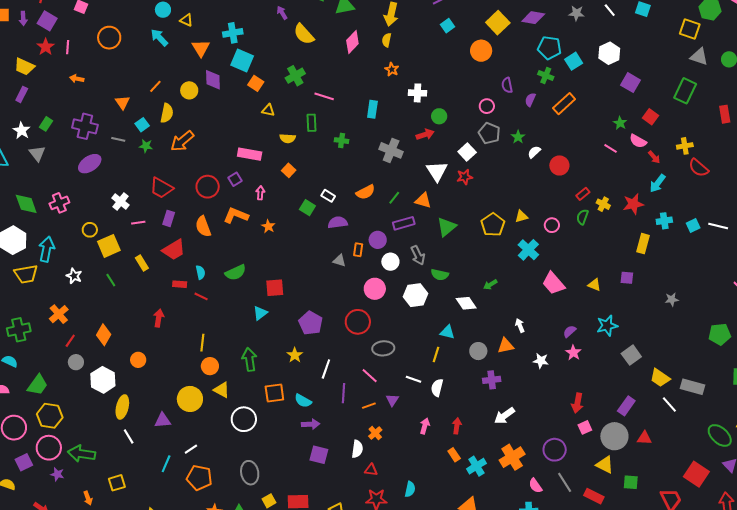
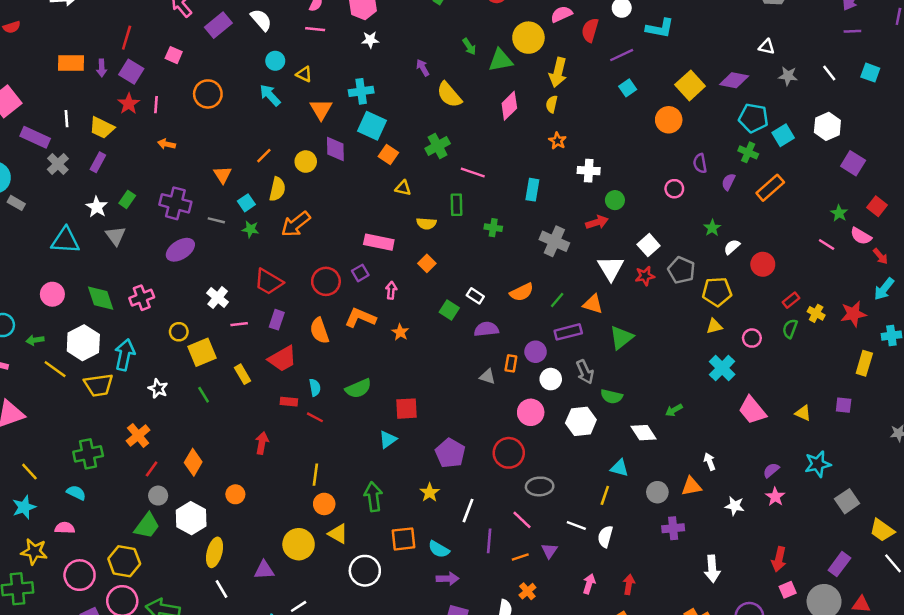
gray pentagon: (489, 133) -> (681, 270), moved
yellow pentagon: (493, 225) -> (717, 292), moved, turned 30
green trapezoid: (38, 385) -> (147, 526), moved
white arrow: (505, 416) -> (712, 569), moved, turned -60

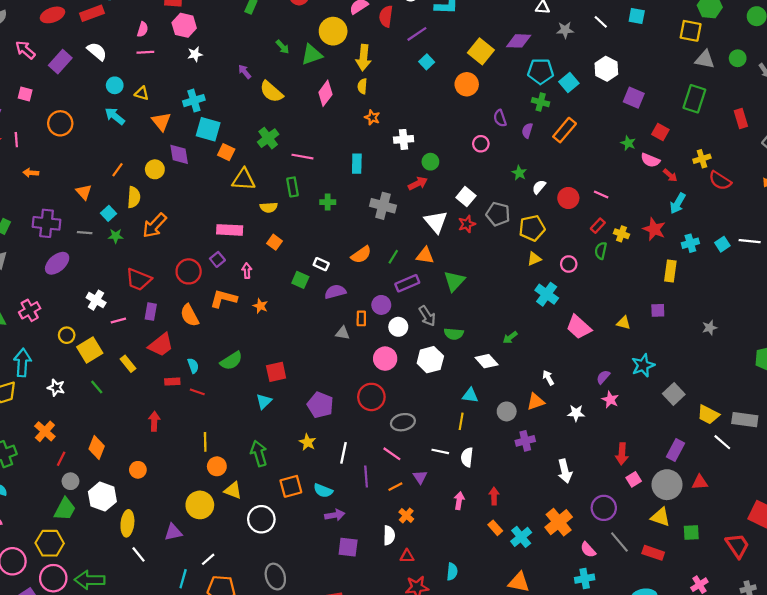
yellow triangle: (403, 188) -> (244, 179), size x1.6
pink line: (827, 245) -> (601, 195), moved
red star: (853, 314) -> (654, 229), turned -30

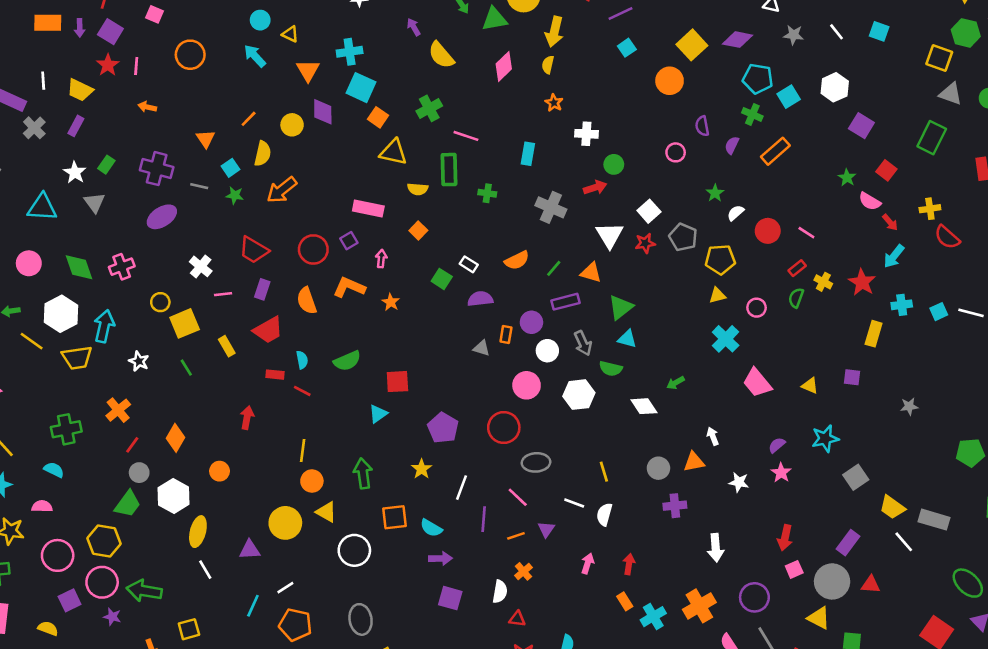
green rectangle: (293, 187) -> (449, 170), size x1.4
cyan triangle: (470, 395) -> (627, 339), moved
yellow line: (461, 421) -> (604, 472), turned -35

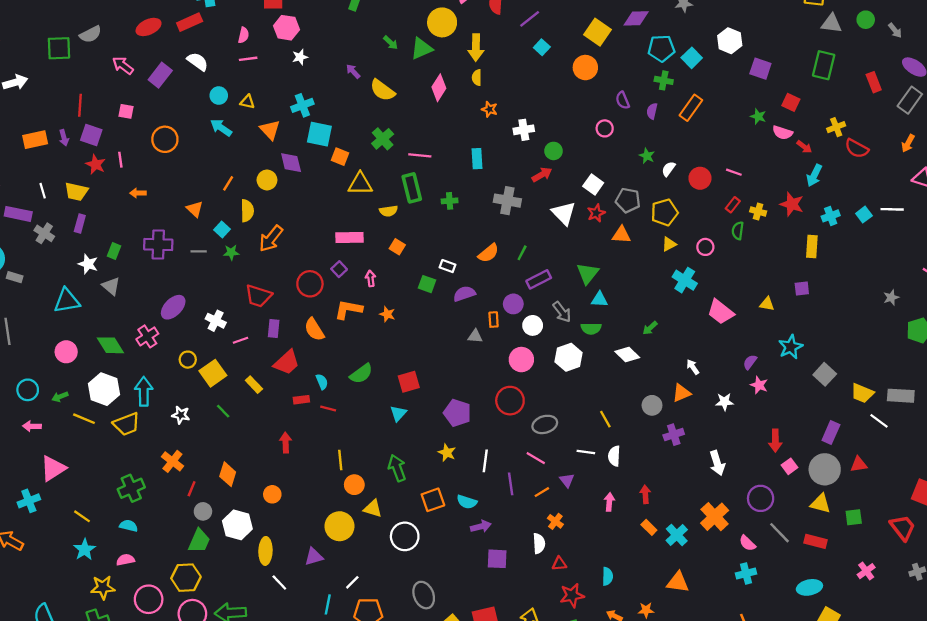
purple ellipse: (162, 217) -> (173, 307), moved
orange triangle: (591, 273) -> (621, 235), moved
gray star: (909, 406) -> (891, 297), moved

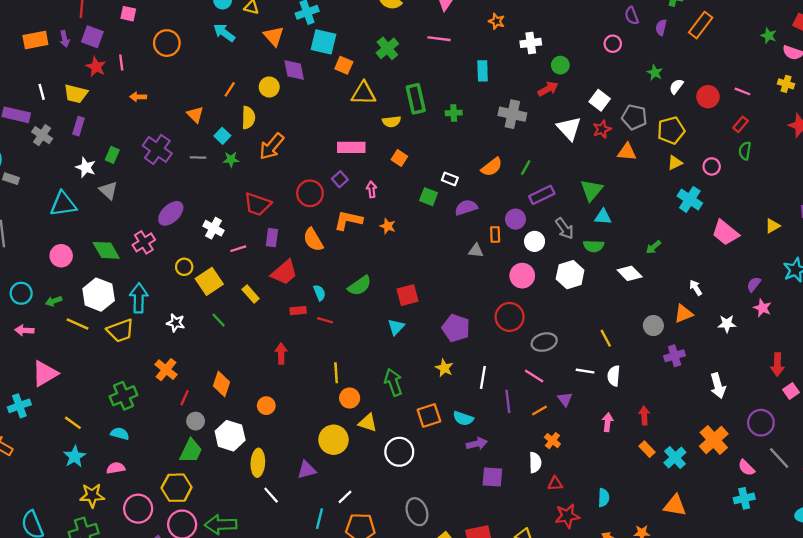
pink line: (420, 155) -> (439, 39), moved
yellow cross: (758, 211) -> (786, 84), moved
purple cross: (158, 245) -> (157, 149), turned 32
yellow triangle: (767, 304) -> (773, 226), turned -42

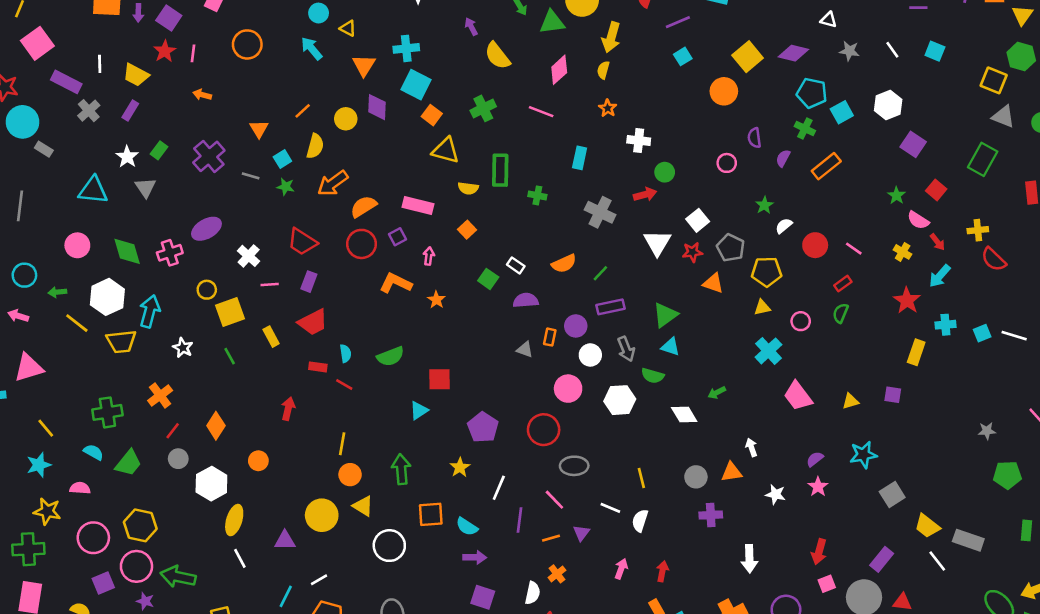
orange semicircle: (313, 240) -> (363, 207), moved, turned 75
green trapezoid: (191, 451) -> (128, 463), moved

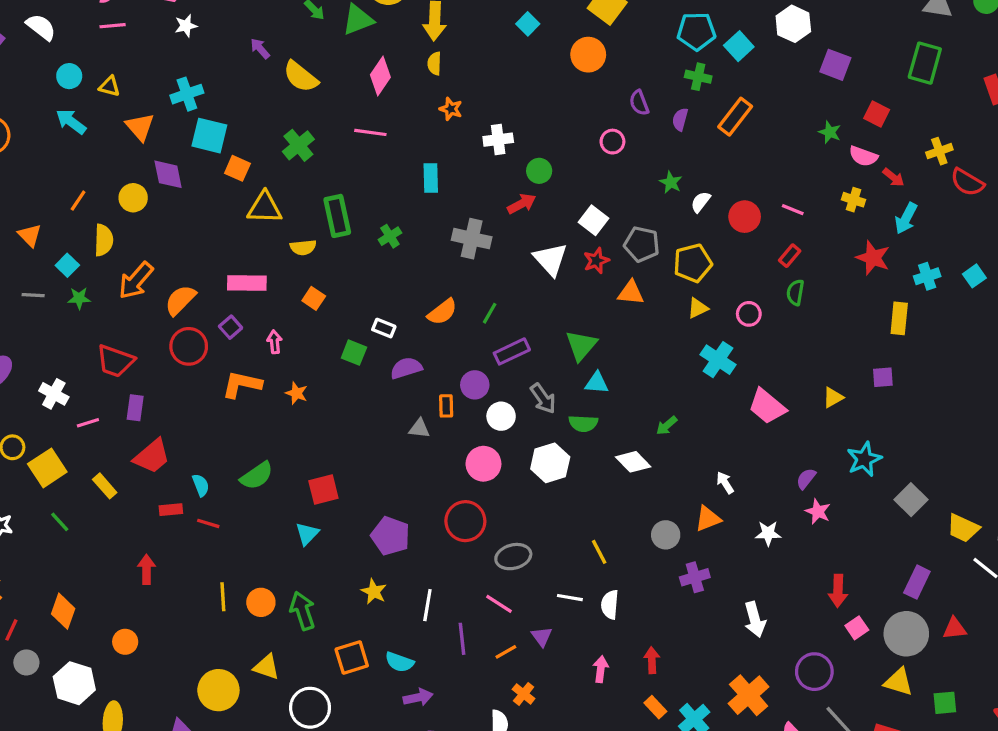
green cross: (537, 195) -> (390, 236), turned -30
orange circle: (350, 475) -> (261, 602), moved

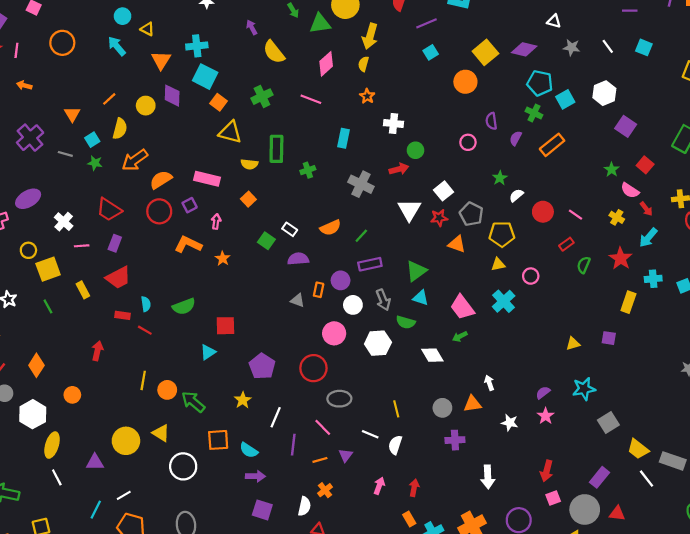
green semicircle: (795, 292) -> (584, 265), moved
pink trapezoid: (767, 406) -> (462, 307), moved
green arrow: (303, 611) -> (193, 402), turned -45

